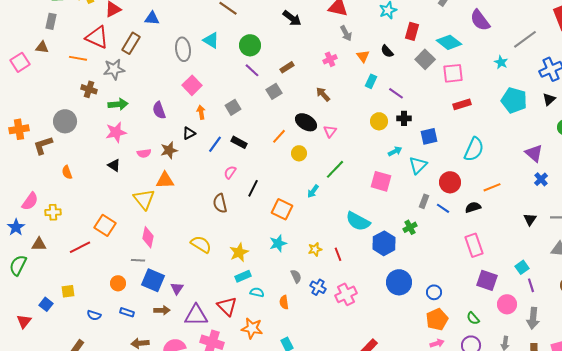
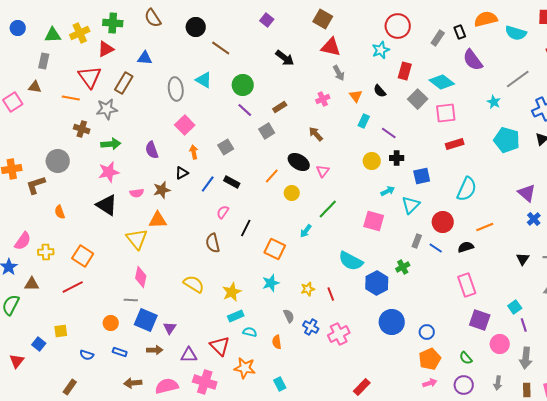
red triangle: (97, 37) -> (90, 77), turned 30
black triangle: (114, 165) -> (107, 205), size x1.6
orange square: (105, 225) -> (83, 256), moved
purple triangle: (196, 315) -> (189, 355), size x0.7

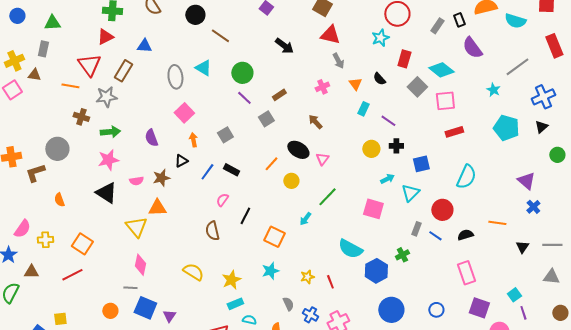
yellow cross: (80, 33) -> (14, 61), moved
orange line: (485, 227) -> (497, 223), moved, turned 30
blue circle: (427, 332) -> (436, 310), moved

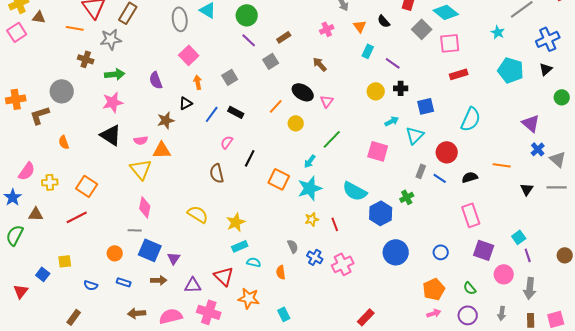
pink semicircle: (136, 181) -> (141, 140), moved
cyan star: (270, 271) -> (310, 188), moved, size x1.4
gray triangle: (551, 277) -> (558, 159), moved, turned 36

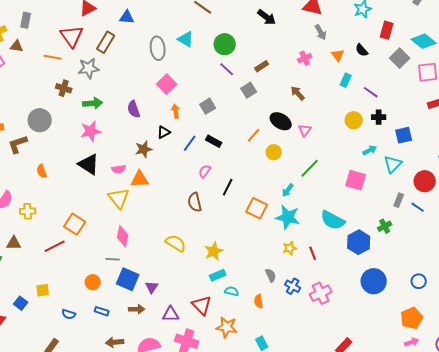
orange square: (87, 186) -> (75, 224), moved
cyan star: (310, 188) -> (288, 217), turned 30

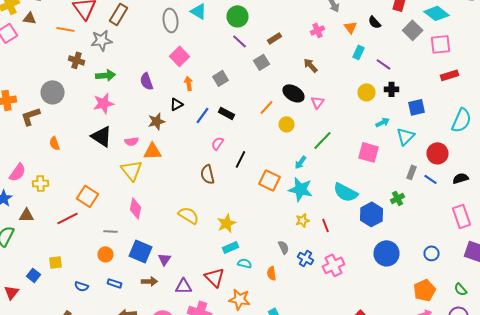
gray line: (113, 259) -> (110, 231), moved

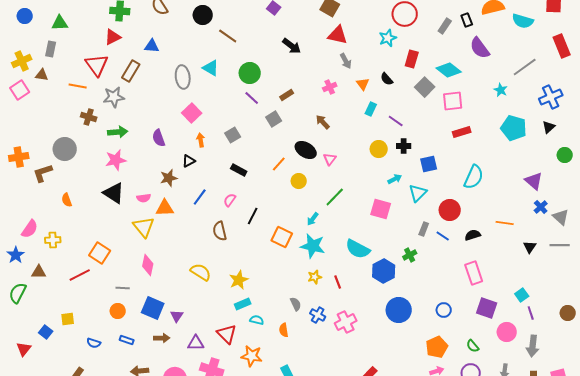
blue line: (202, 115) -> (200, 197), moved

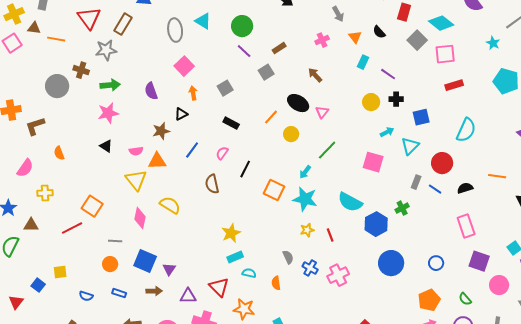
orange line: (78, 86) -> (56, 39), moved
gray circle: (65, 149) -> (57, 86), moved
black triangle: (114, 193) -> (106, 146), size x0.6
pink semicircle: (30, 229) -> (25, 168), moved
yellow semicircle: (201, 272) -> (170, 205), moved

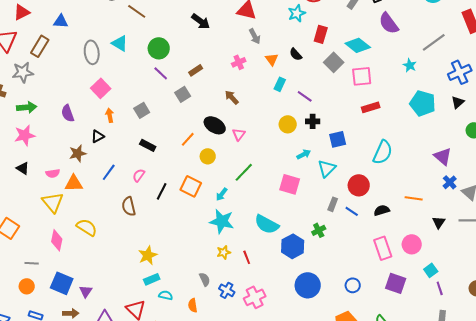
orange square: (274, 190) -> (191, 186), moved
pink circle: (499, 285) -> (412, 244), moved

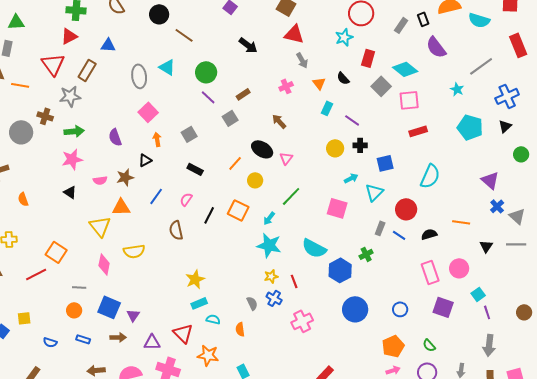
pink semicircle: (53, 173) -> (100, 180), moved
yellow semicircle: (87, 227) -> (134, 251), turned 140
blue cross: (227, 290) -> (274, 298), moved

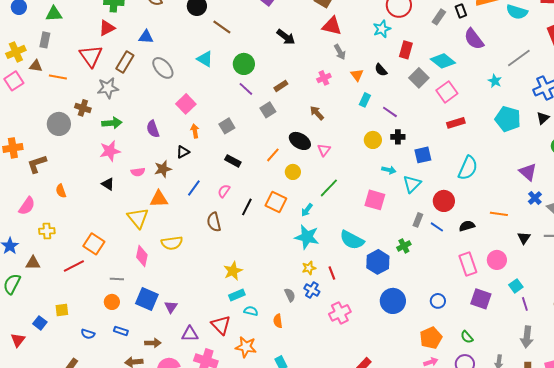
gray ellipse: (139, 76) -> (163, 68), moved, turned -35
pink square: (409, 100) -> (447, 92), turned -30
cyan arrow: (351, 178) -> (389, 170), turned 40
brown arrow: (118, 337) -> (153, 343), moved

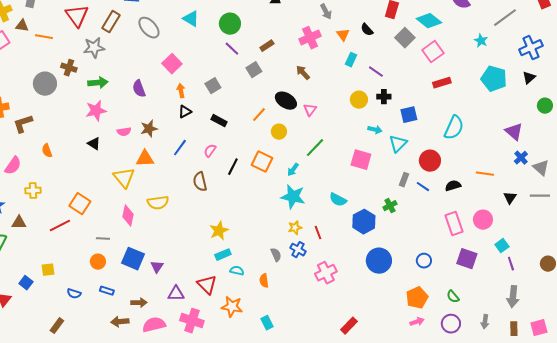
pink cross: (324, 78) -> (310, 38), size x1.5
black triangle: (183, 152) -> (185, 112), moved
cyan semicircle: (352, 240) -> (338, 200), size x0.7

